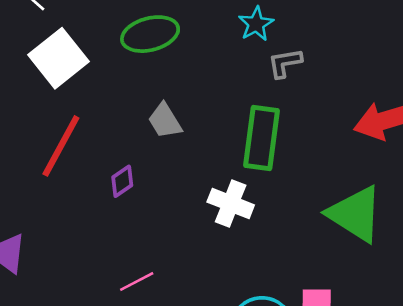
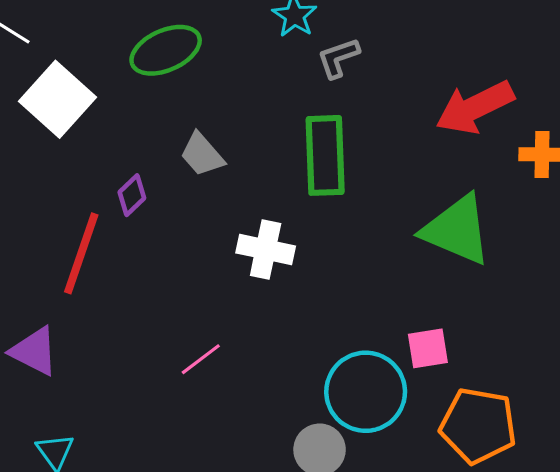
red line: (61, 146) -> (81, 253), moved
purple diamond: (122, 181) -> (132, 195), moved
white cross: (231, 203) -> (266, 249), moved

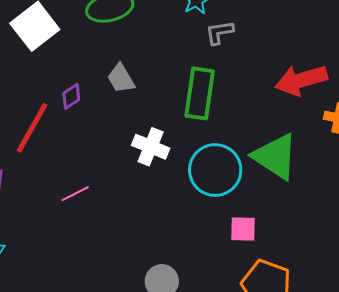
pink line: (201, 359) -> (75, 194), moved
cyan circle: (366, 392) -> (215, 170), moved

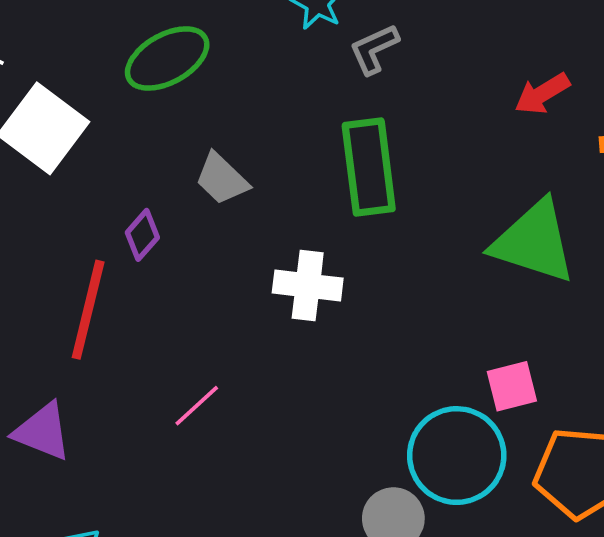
red arrow: (301, 80) -> (542, 94), size x0.6
cyan circle: (215, 170) -> (457, 456), moved

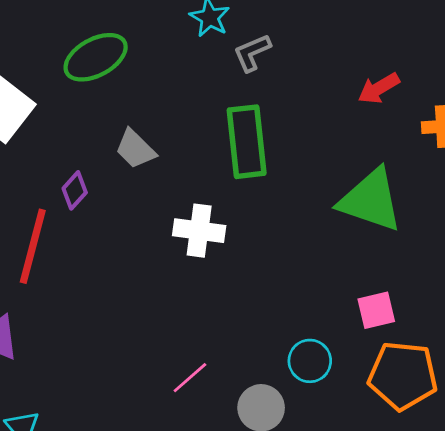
pink square: (512, 386) -> (376, 310), moved
pink line: (197, 406) -> (190, 378), moved
cyan circle: (457, 456) -> (310, 361), size x0.6

